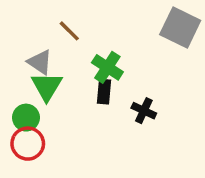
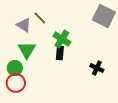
gray triangle: (40, 62) -> (24, 25), moved
black cross: (144, 111) -> (97, 68), moved

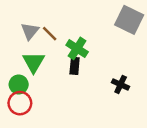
brown line: (40, 18) -> (50, 34), moved
gray triangle: (24, 25) -> (30, 31), turned 35

